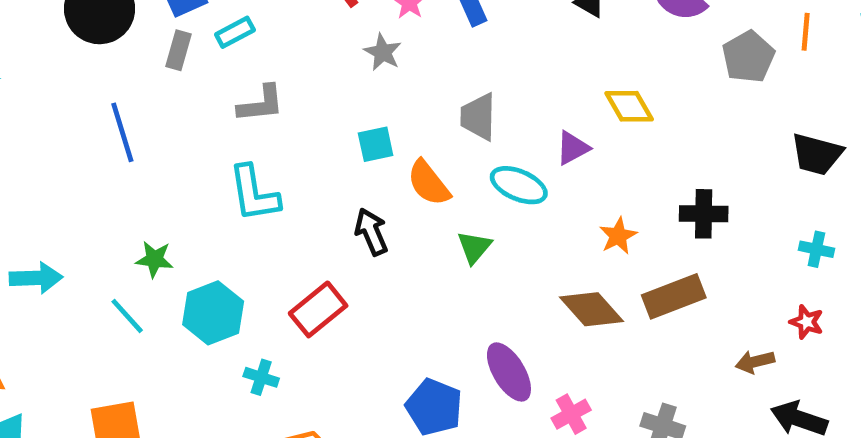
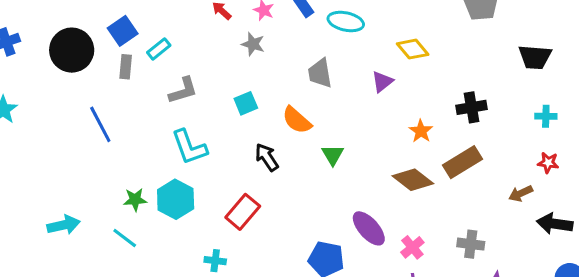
cyan square: (376, 144) -> (246, 103), moved
cyan ellipse: (519, 185) -> (346, 22), moved
cyan hexagon: (213, 313) -> (176, 199), moved

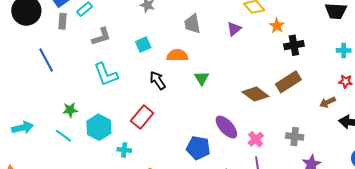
orange semicircle: (297, 120) -> (177, 55), turned 140
orange star: (421, 131) -> (277, 26), moved
cyan hexagon: (176, 199) -> (99, 127), moved

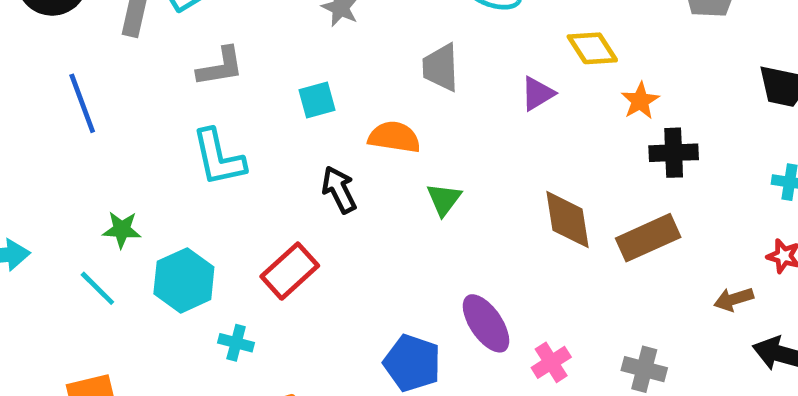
brown diamond: (255, 94) -> (568, 220), moved, turned 36

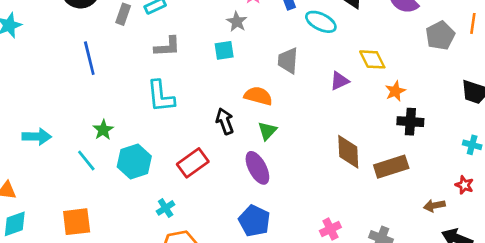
cyan square: (317, 100) -> (224, 50), moved
green triangle: (444, 199) -> (267, 131), moved
green star: (122, 230) -> (103, 130), turned 30
purple ellipse: (486, 323) -> (257, 168), moved
cyan cross: (236, 343) -> (166, 208), moved, turned 36

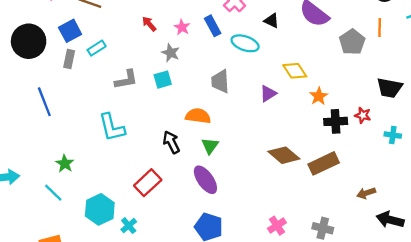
gray L-shape: (167, 47) -> (126, 80), moved
brown diamond: (348, 152) -> (284, 155), turned -40
cyan hexagon: (134, 162) -> (100, 209), moved
red star: (464, 185) -> (363, 115), moved

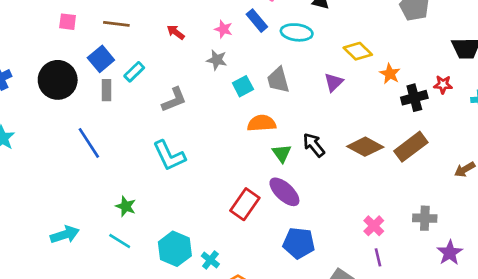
red arrow: (149, 24) -> (176, 32), moved
cyan square: (163, 80) -> (243, 86), moved
black arrow: (171, 142) -> (314, 145), moved
red rectangle: (148, 183) -> (245, 204), moved

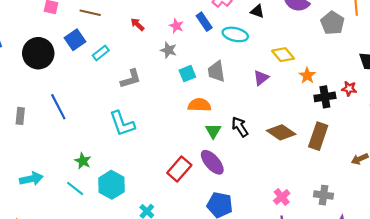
gray rectangle: (107, 90) -> (20, 116), moved
brown rectangle: (411, 147) -> (318, 136), turned -40
cyan hexagon: (175, 249) -> (111, 185), moved

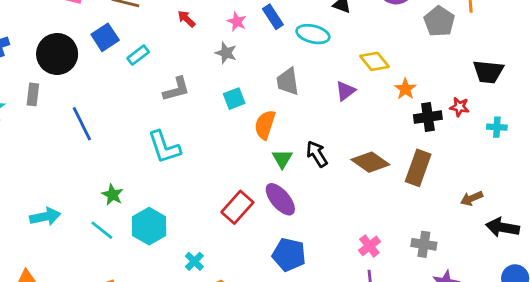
cyan square: (187, 74) -> (234, 99), moved
orange semicircle: (199, 105) -> (265, 125), turned -75
gray rectangle: (20, 116) -> (33, 94), moved

